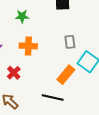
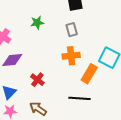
gray rectangle: (70, 42) -> (72, 30), moved
orange cross: (28, 46) -> (71, 56), moved

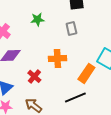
orange cross: (71, 56) -> (57, 58), moved
black line: (79, 98) -> (75, 97), turned -30

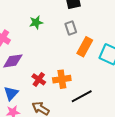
orange cross: (57, 58) -> (62, 79), moved
orange rectangle: (86, 73) -> (85, 47), moved

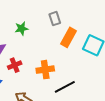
green star: (36, 22) -> (22, 28), moved
red cross: (39, 79) -> (15, 65), moved, turned 32

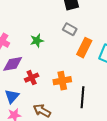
gray rectangle: (55, 19) -> (70, 29), turned -40
black line: (65, 87) -> (83, 97), turned -55

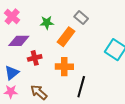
orange rectangle: (84, 48) -> (66, 37), moved

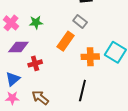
green star: (47, 23) -> (36, 22), moved
orange cross: (64, 67) -> (90, 57), moved

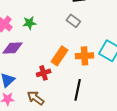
orange rectangle: (66, 41) -> (59, 56), moved
red cross: (35, 63) -> (44, 73), moved

